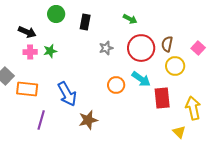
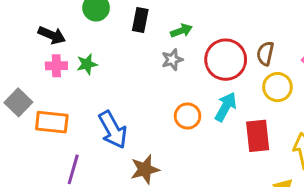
green arrow: (130, 19) -> (181, 31), moved, turned -48
cyan arrow: (141, 79) -> (226, 107), turned -96

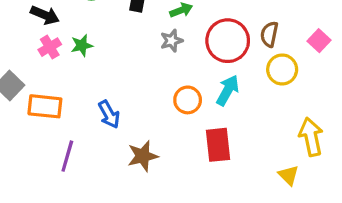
pink cross: (56, 66) -> (50, 47), turned -30
blue arrow: (113, 130) -> (109, 114), size x0.7
red rectangle: (258, 136) -> (218, 145), moved

